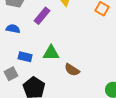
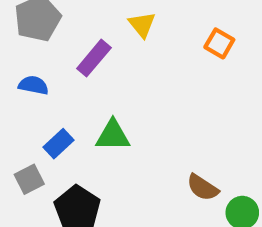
blue rectangle: (25, 57) -> (58, 144), turned -56
brown semicircle: (72, 70) -> (203, 188), moved

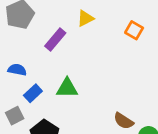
yellow triangle: (142, 25) -> (85, 18), turned 42
blue semicircle: (33, 85) -> (17, 70), moved

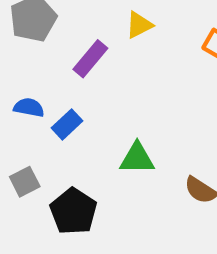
green triangle: (67, 88) -> (137, 158), moved
blue rectangle: (33, 93) -> (67, 124), moved

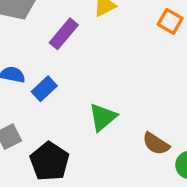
green triangle: (137, 158) -> (103, 117), turned -40

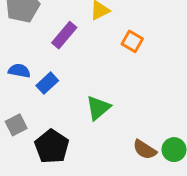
orange square: (170, 21) -> (132, 41), moved
brown semicircle: (156, 144) -> (145, 150), moved

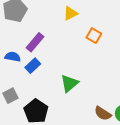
purple rectangle: (64, 35) -> (35, 42), moved

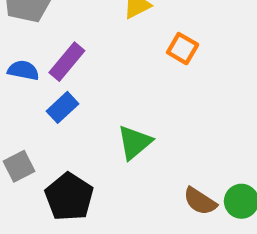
blue semicircle: (13, 57) -> (23, 70), moved

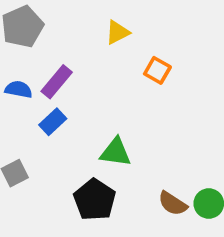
green triangle: (135, 142) -> (116, 152), turned 48
black pentagon: (69, 197) -> (95, 200), moved

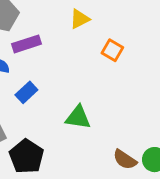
purple rectangle: (57, 82) -> (26, 44), moved, turned 32
black pentagon: (95, 200) -> (26, 156), moved

